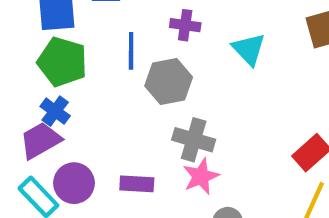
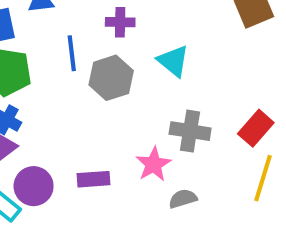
cyan triangle: (249, 49) -> (173, 61), moved
gray cross: (194, 140) -> (190, 131), moved

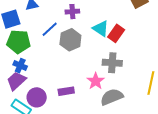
blue line: (72, 53) -> (50, 29), turned 60
red rectangle: (256, 128) -> (116, 33), moved
gray semicircle: (183, 199) -> (112, 97), size x1.6

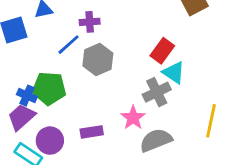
purple cross: (72, 12) -> (90, 22), moved
cyan triangle: (101, 29) -> (174, 73), moved
green pentagon: (18, 42) -> (49, 88), moved
gray cross: (112, 63) -> (157, 92), turned -30

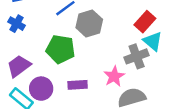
green pentagon: (49, 88) -> (61, 49), moved
blue cross: (27, 96) -> (17, 24), moved

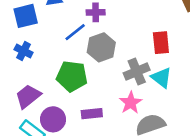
red rectangle: (145, 22) -> (161, 43), turned -45
cyan triangle: (153, 41) -> (161, 78), moved
gray cross: (137, 56) -> (137, 71), moved

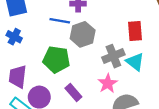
blue line: (75, 32) -> (60, 21), turned 48
purple trapezoid: (28, 96) -> (18, 77), turned -45
purple rectangle: (92, 114) -> (73, 93), turned 54

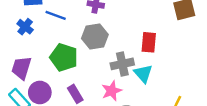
blue line: (60, 21) -> (56, 15), moved

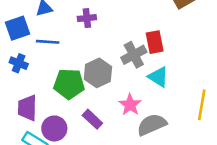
gray hexagon: (95, 37) -> (98, 73), moved
gray cross: (122, 64) -> (134, 55), moved

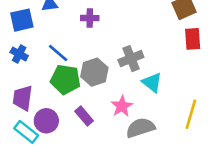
blue line: (48, 42) -> (58, 53), moved, turned 30
red rectangle: (155, 42) -> (193, 39), moved

